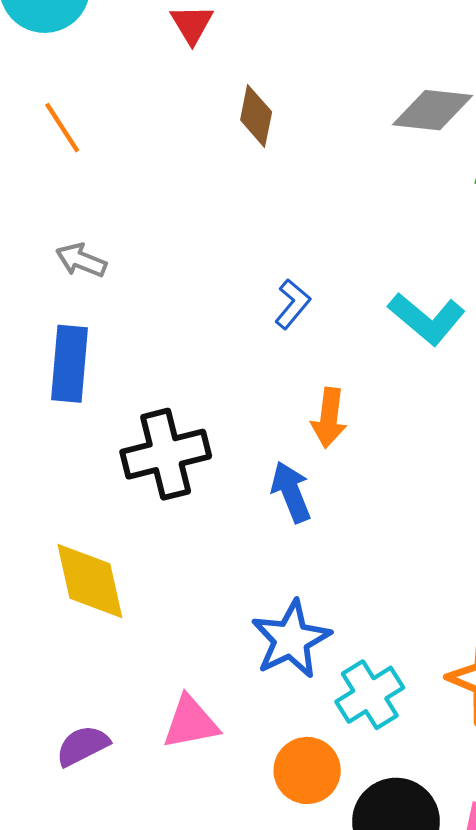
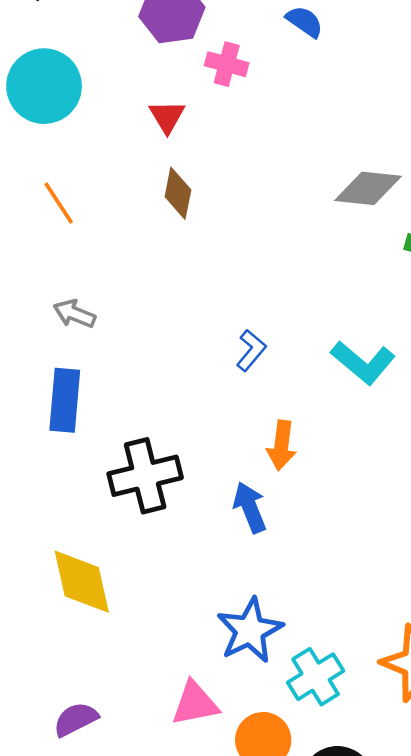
brown diamond: (256, 116) -> (178, 193), moved
pink triangle: (190, 722) -> (195, 703), moved

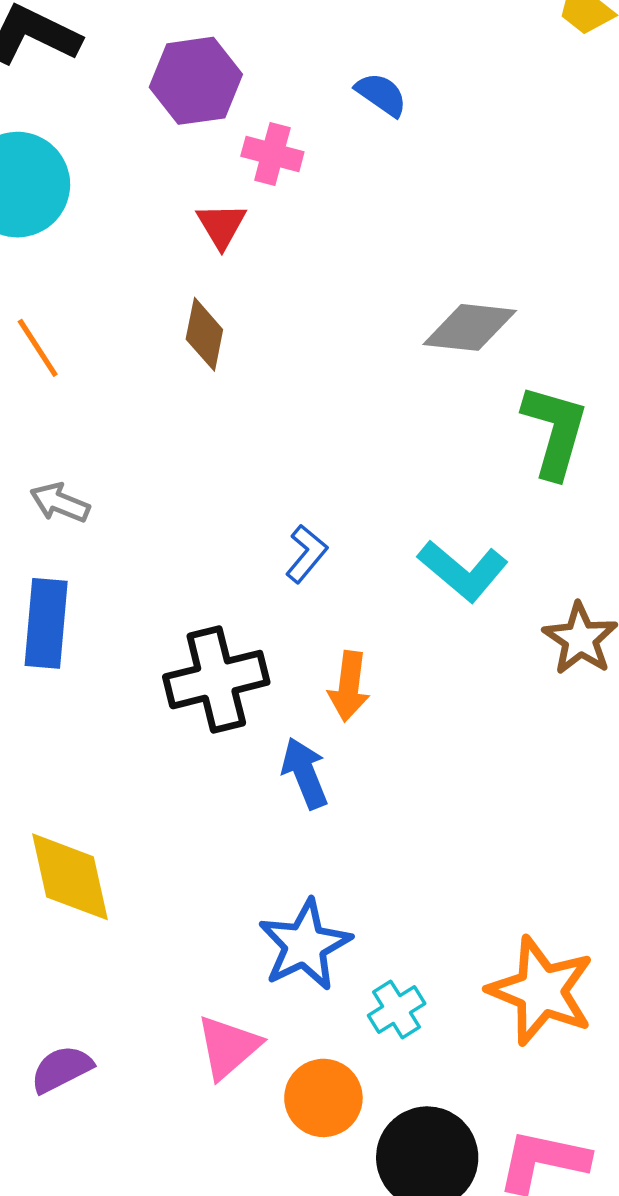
red triangle: (167, 117) -> (221, 225), moved
black cross: (145, 476) -> (216, 680), moved
cyan cross: (316, 677) -> (397, 1010), size x0.7
pink triangle: (195, 703) -> (228, 1047), turned -30

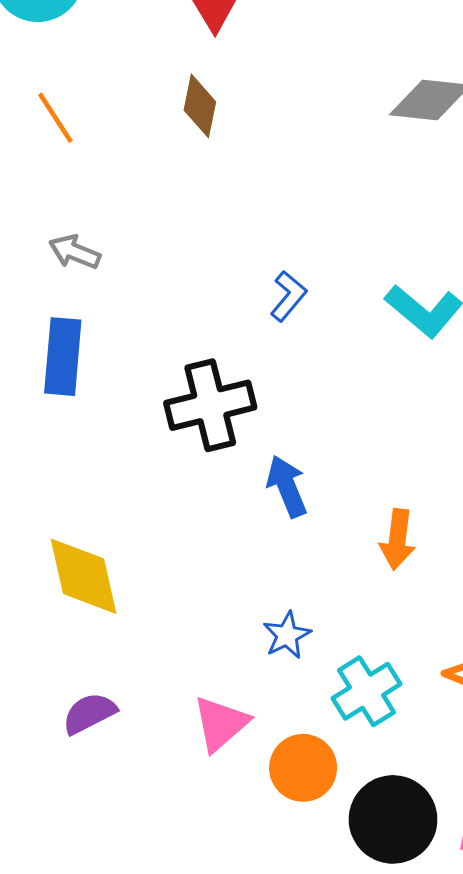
orange arrow: (349, 686) -> (397, 539), moved
blue star: (305, 945) -> (287, 635), size x0.6
cyan cross: (397, 1010) -> (366, 691), size x1.4
purple semicircle: (62, 1069) -> (89, 713), moved

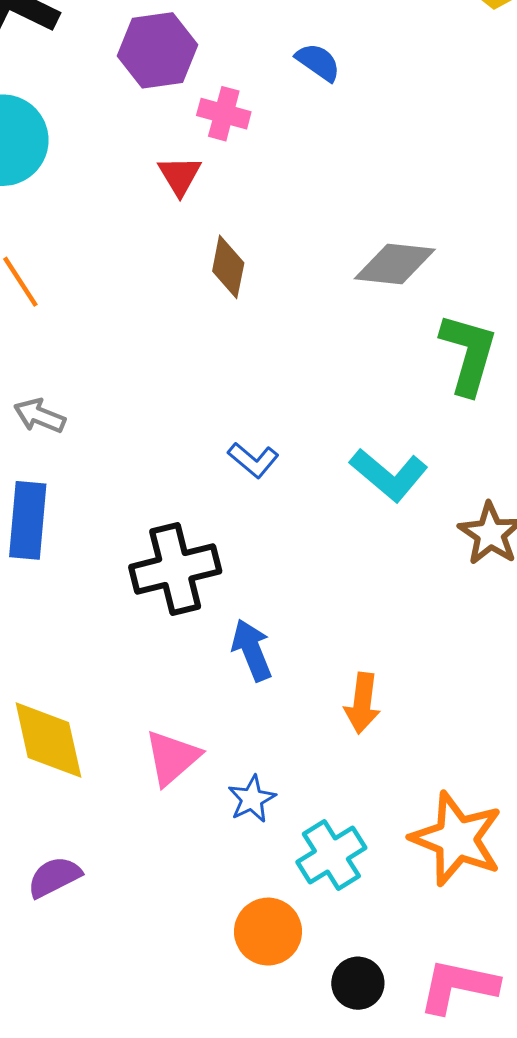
brown diamond: (200, 106) -> (228, 267), moved
blue L-shape: (288, 296) -> (253, 460), turned 90
pink triangle: (221, 724) -> (172, 758), moved
black circle: (393, 819) -> (358, 983), size x0.6

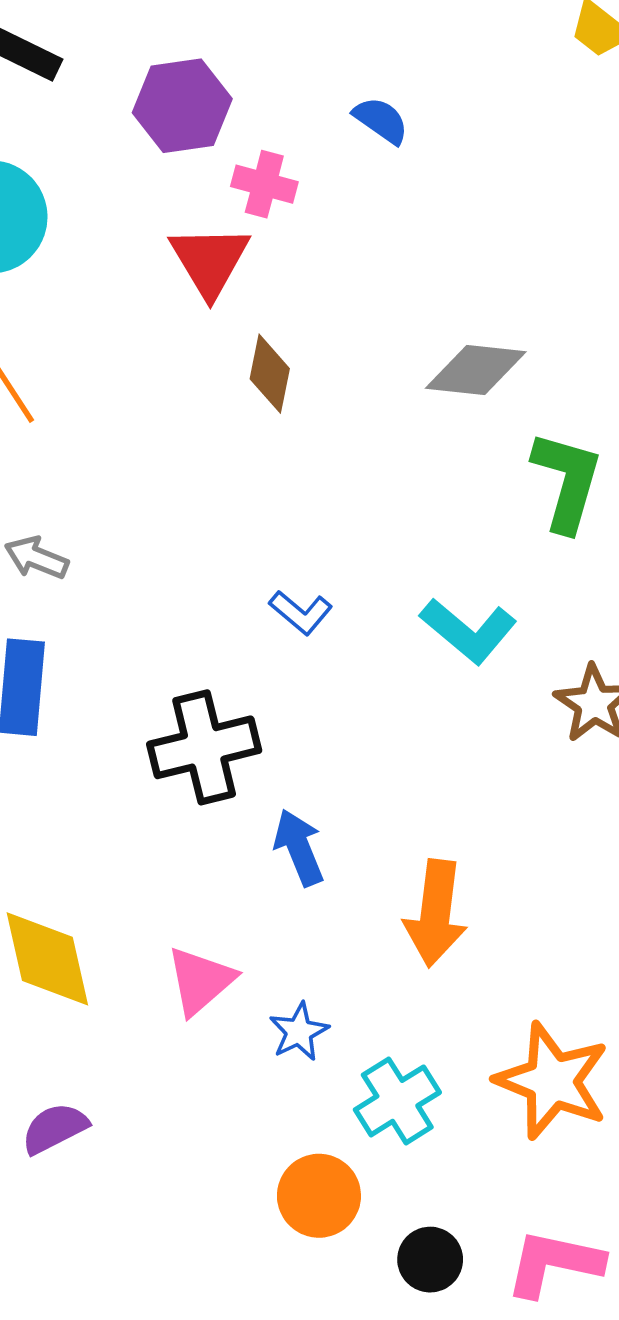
red triangle: (180, 176) -> (210, 261), size x1.5
orange arrow: (362, 703) -> (436, 913), size x1.4

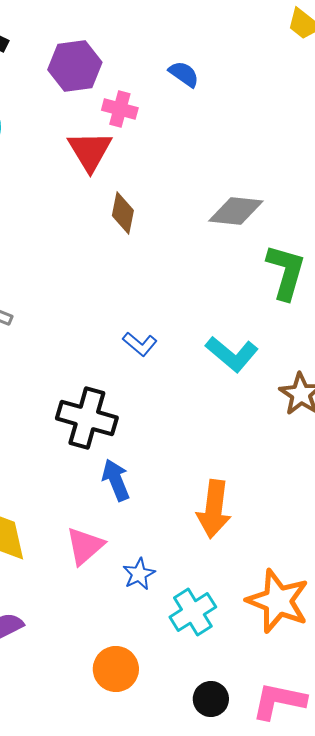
black cross: (204, 747) -> (87, 418), turned 30
blue arrow: (299, 848) -> (116, 480), moved
orange circle: (319, 1196) -> (116, 669), moved

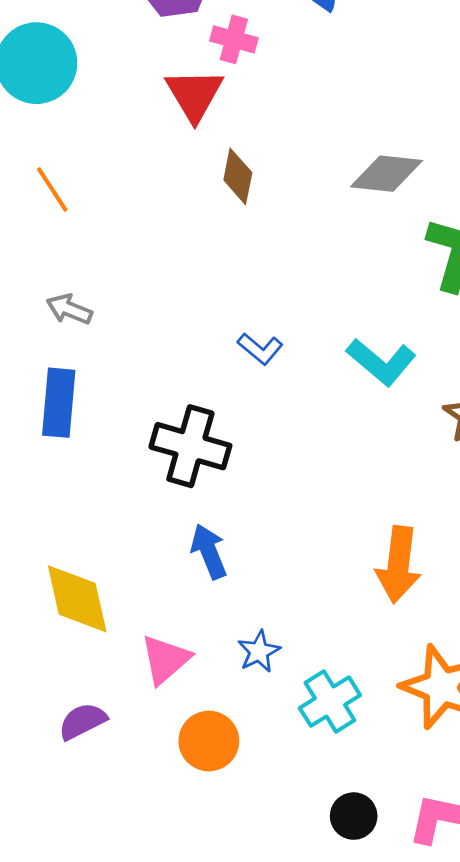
blue arrow: (116, 480) -> (209, 551), moved
orange arrow: (214, 509) -> (398, 565), moved
pink triangle: (85, 546) -> (165, 659), moved
orange circle: (116, 669) -> (209, 741), moved

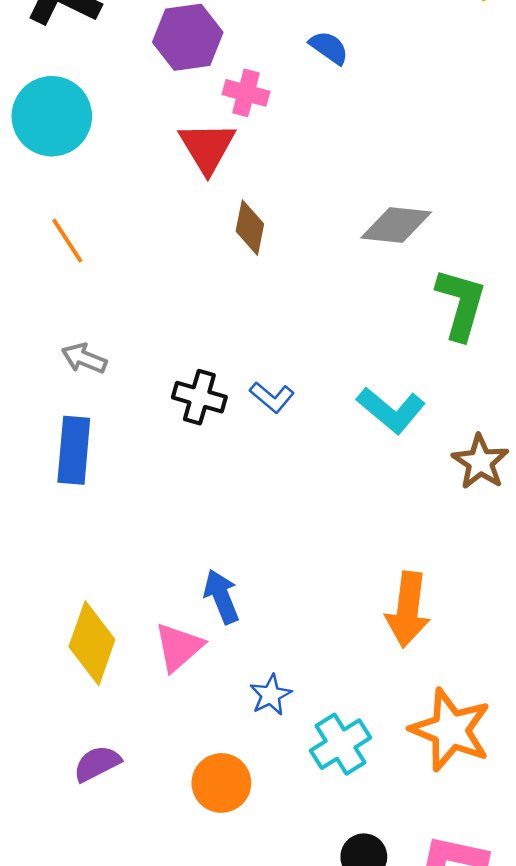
black cross: (190, 446) -> (199, 397), moved, size x0.7
yellow diamond: (77, 599) -> (92, 643), turned 32
pink triangle: (165, 659) -> (179, 647), moved

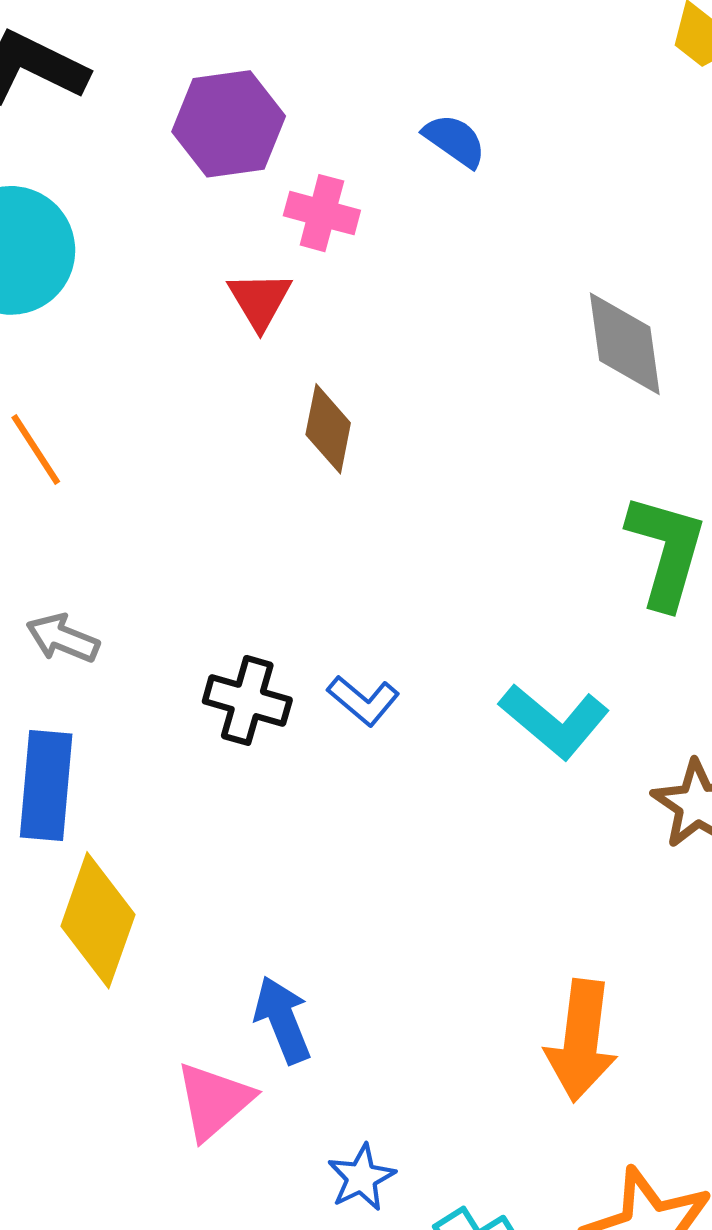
red triangle: (207, 147) -> (260, 300), size x0.7
gray diamond: (396, 225) -> (625, 344), moved, turned 76
yellow diamond: (92, 643) -> (98, 920), moved

